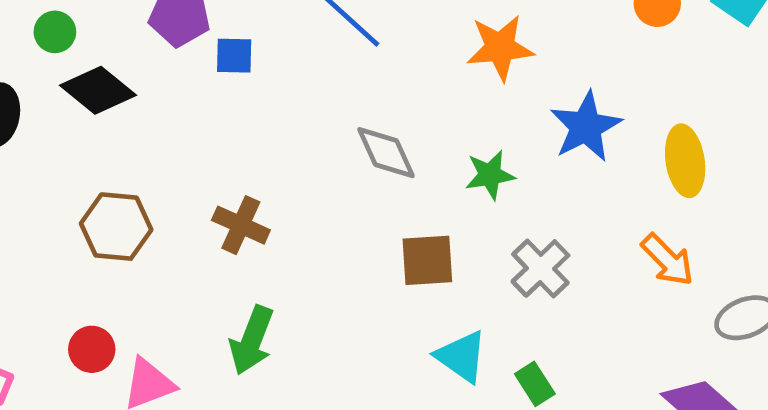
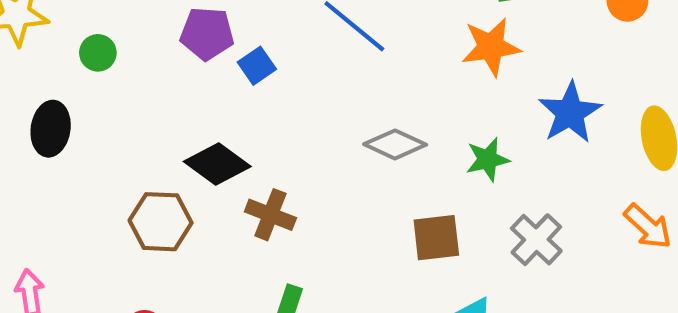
blue square: (234, 56) -> (257, 66), turned -33
black diamond: (98, 90) -> (217, 164), moved
gray diamond: (386, 153) -> (395, 144), turned -38

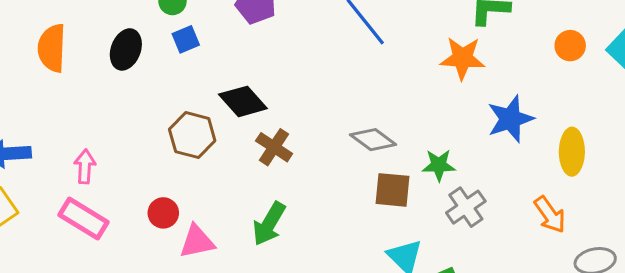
blue square: (257, 66) -> (186, 39), moved
gray diamond: (395, 144) -> (373, 140), moved
green star: (488, 159) -> (439, 165), moved

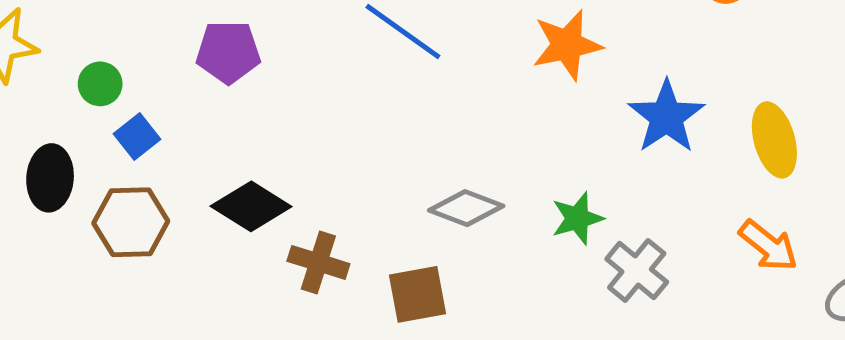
brown hexagon: (192, 135) -> (131, 222), moved
brown square: (393, 190) -> (418, 294), moved

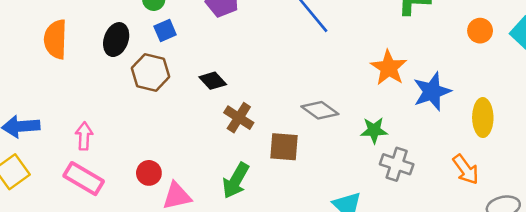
orange star: (567, 45) -> (389, 68), moved, turned 30
black diamond: (251, 206) -> (213, 81), size x0.7
gray cross: (637, 271) -> (397, 164), turned -36

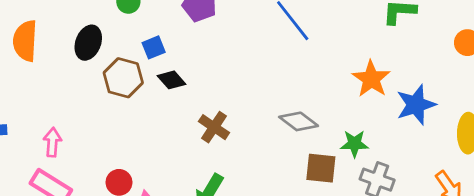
blue square: (165, 31) -> (154, 47), moved
black diamond: (213, 81) -> (171, 80), moved
brown square: (284, 147) -> (321, 168), moved

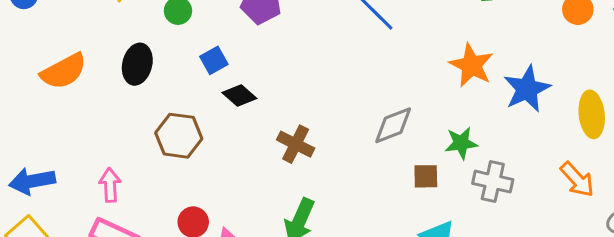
orange semicircle: (25, 41) -> (64, 71), turned -114
brown hexagon: (123, 78) -> (179, 136), moved
gray diamond: (299, 121) -> (393, 125), turned -51
brown square: (321, 168) -> (426, 176), size x0.7

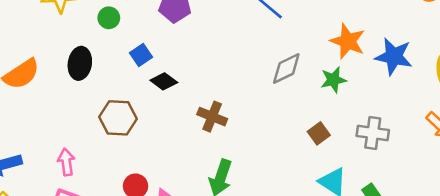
blue star: (527, 89) -> (394, 56), turned -30
gray diamond: (393, 125) -> (286, 69), moved
green star: (461, 143) -> (333, 80), moved
brown square: (426, 176) -> (319, 133), turned -30

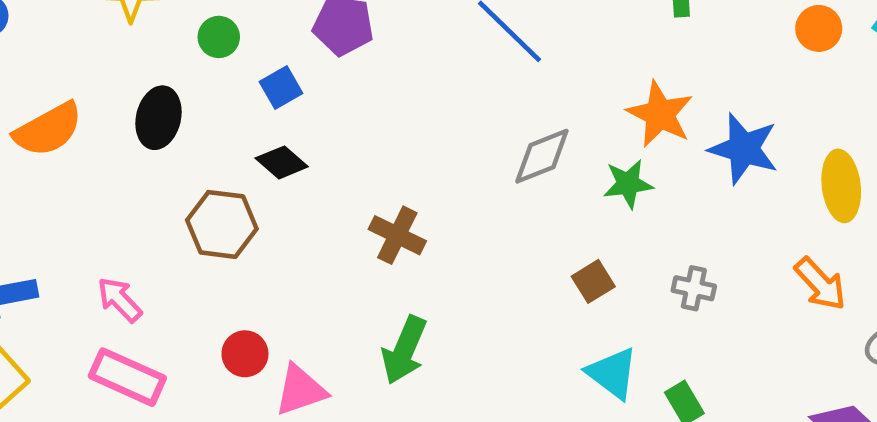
blue square: (141, 55) -> (281, 87), moved
black diamond: (164, 81) -> (282, 162), moved
gray cross: (373, 133) -> (694, 288), size x0.7
pink arrow: (66, 162) -> (120, 300), turned -40

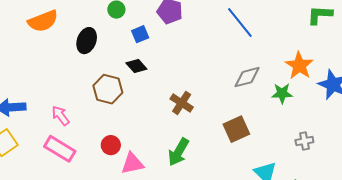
orange semicircle: (48, 129) -> (43, 21), moved
brown square: (593, 281) -> (236, 129), moved, size x1.5
gray cross: (694, 288) -> (304, 141), turned -30

